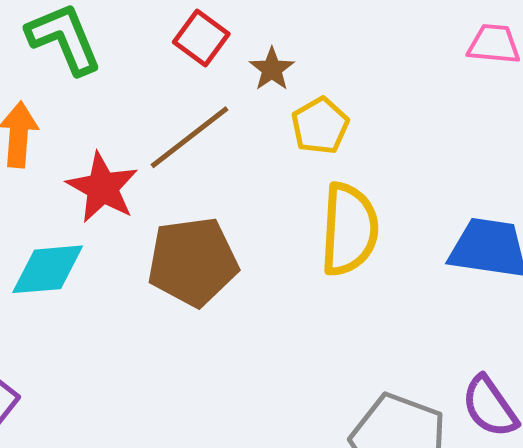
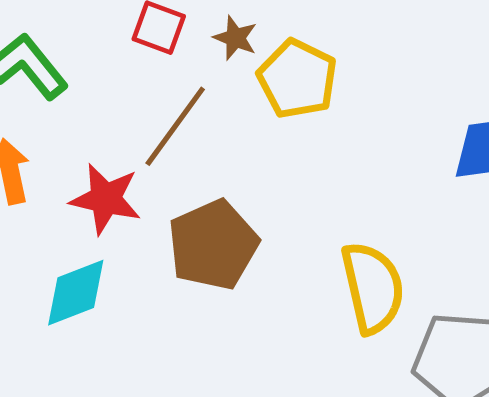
yellow pentagon: (320, 126) -> (297, 79), size x1.4
yellow semicircle: (349, 229) -> (373, 288), moved

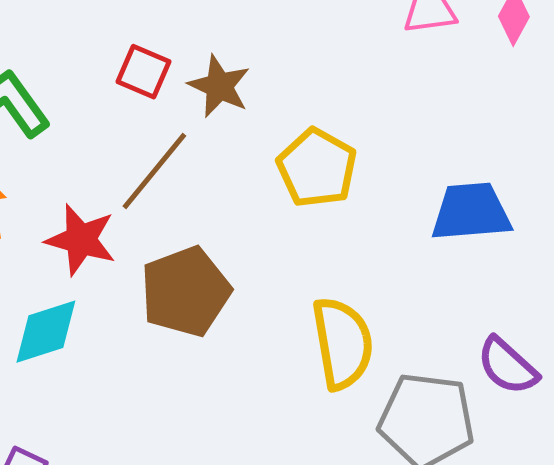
brown star: (235, 38) -> (219, 86), size x1.4
yellow pentagon: (297, 79) -> (317, 168), moved

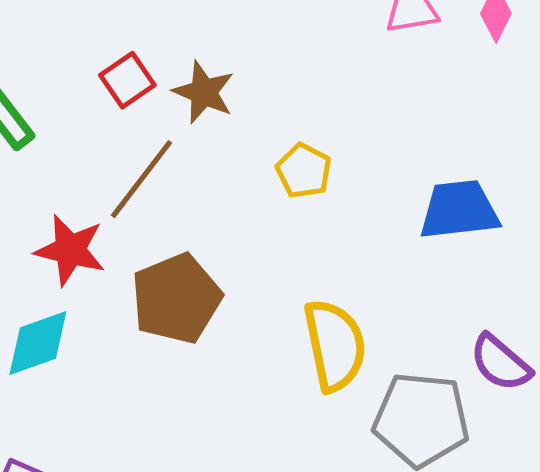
red square: (143, 72) -> (127, 80), turned 34
yellow pentagon: (317, 168) -> (304, 171), size x0.7

